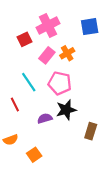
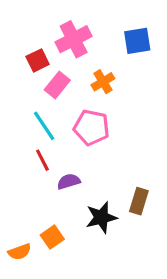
pink rectangle: (47, 55) -> (57, 85), moved
red line: (15, 105) -> (42, 160), moved
black star: (66, 110) -> (101, 217), moved
orange semicircle: (11, 140) -> (20, 252), moved

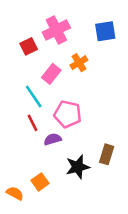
pink rectangle: (57, 85) -> (51, 74), moved
pink pentagon: (91, 128) -> (68, 114), moved
orange semicircle: (20, 252) -> (15, 193), turned -132

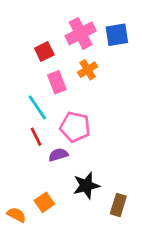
pink cross: (56, 30) -> (81, 33), moved
red square: (29, 46) -> (44, 52), moved
pink rectangle: (51, 74) -> (57, 82), turned -60
brown rectangle: (107, 154) -> (118, 205), moved

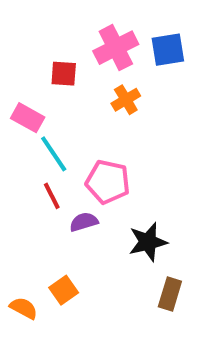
red square: (44, 52) -> (64, 74), turned 30
pink rectangle: (57, 82) -> (28, 118), moved, turned -40
black star: (86, 186) -> (148, 242), moved

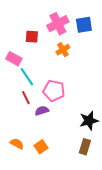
black star: (148, 242) -> (89, 121), moved
orange square: (64, 290) -> (41, 147), moved
orange semicircle: (24, 308) -> (17, 144), moved

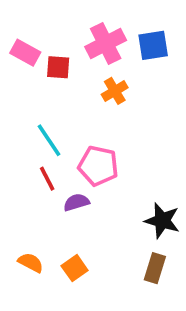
pink rectangle: (14, 59) -> (25, 53), moved
black star: (89, 121) -> (162, 221), turned 30

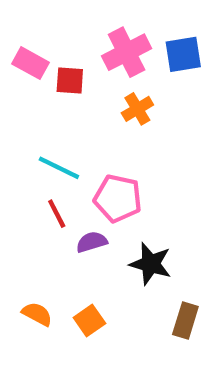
cyan line: (49, 140) -> (59, 168), turned -30
black star: (162, 221) -> (151, 264), moved

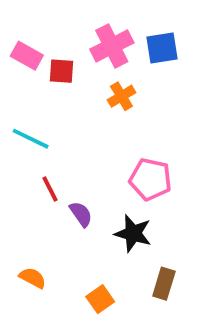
cyan line: (59, 168) -> (31, 139), moved
pink pentagon: (118, 198) -> (150, 179), moved
purple semicircle: (92, 242) -> (81, 214), turned 72
orange square: (89, 321) -> (100, 299), moved

